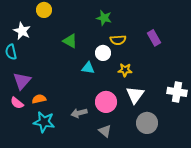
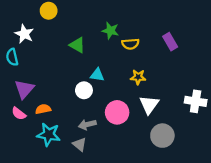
green star: (104, 18) -> (110, 31), moved
white circle: (103, 53) -> (84, 90), moved
gray triangle: (105, 131) -> (80, 144), moved

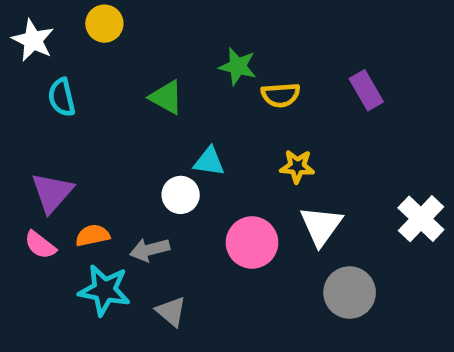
white star: (24, 34) -> (33, 40), moved
cyan semicircle: (12, 57) -> (62, 97), moved
white cross: (196, 101) -> (421, 219), turned 35
gray arrow: (87, 125) -> (150, 250), moved

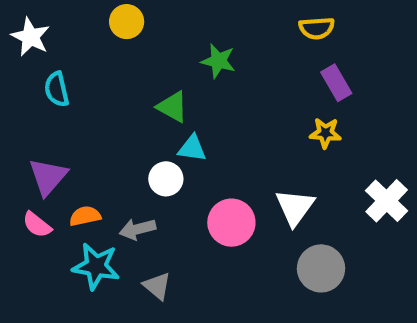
yellow circle: (104, 24) -> (127, 22), moved
yellow semicircle: (281, 95) -> (317, 28), moved
green triangle: (166, 97) -> (172, 107), moved
yellow star: (297, 166) -> (325, 133), moved

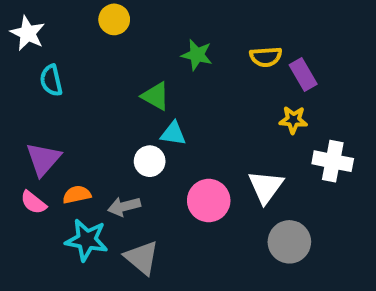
yellow semicircle: (317, 28) -> (266, 57), moved
white cross: (387, 201) -> (333, 161), moved, turned -33
gray triangle: (157, 286) -> (142, 258), size x1.4

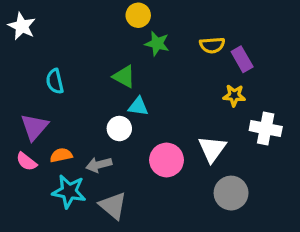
yellow circle: (114, 19) -> (138, 15), moved
cyan semicircle: (51, 80) -> (55, 81), moved

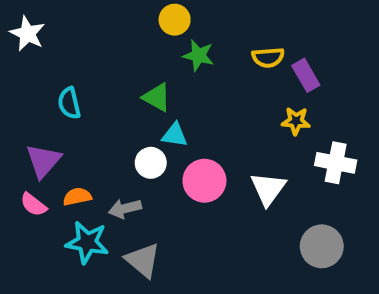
pink circle: (167, 160) -> (204, 181), moved
gray circle: (231, 193) -> (322, 246), moved

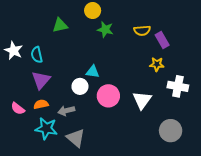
white star: (27, 34) -> (14, 51), moved
green triangle: (157, 97) -> (60, 25), moved, turned -42
purple triangle: (43, 161) -> (41, 80), moved

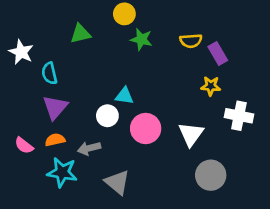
white star: (14, 51) -> (21, 52), moved
gray circle: (171, 131) -> (211, 175), moved
gray triangle: (76, 138) -> (117, 182), moved

